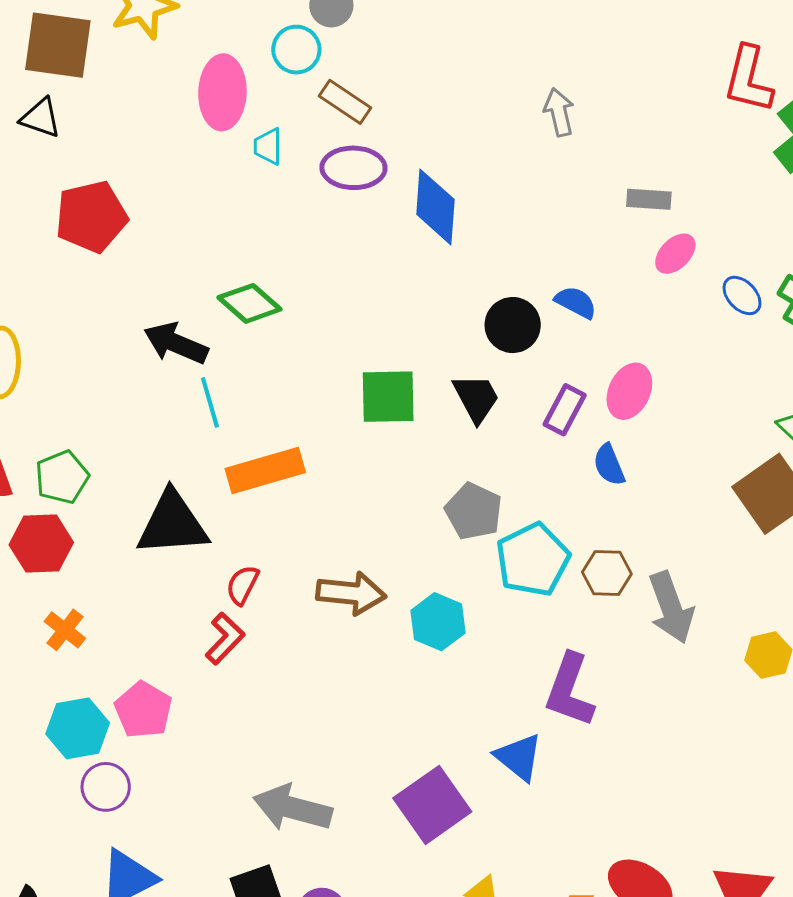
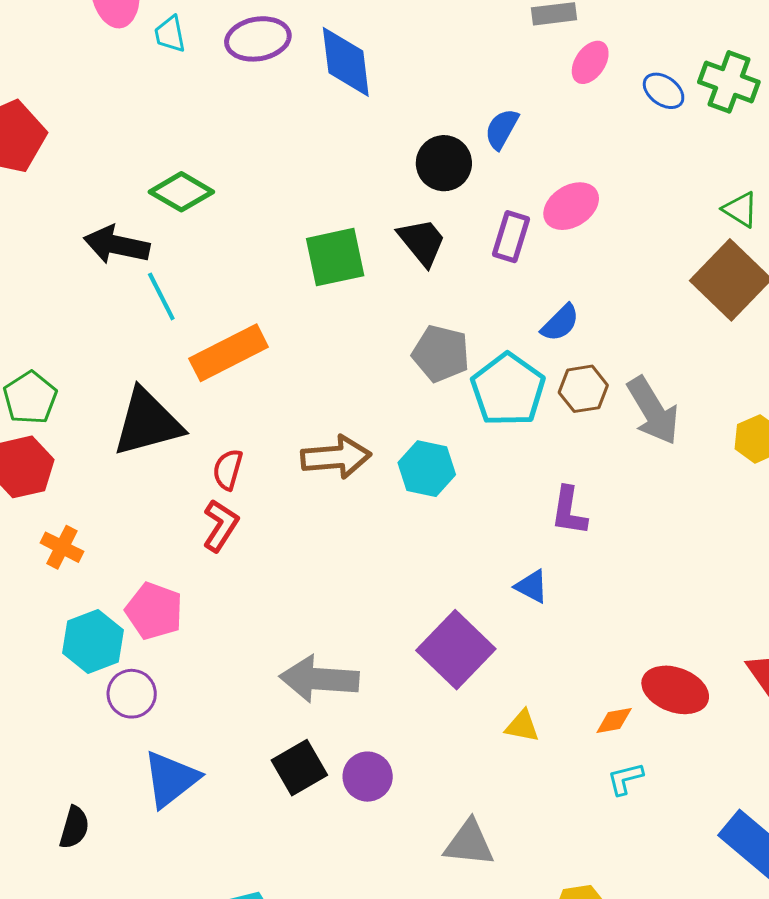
blue semicircle: (576, 302) -> (502, 129), turned -78
pink ellipse: (629, 391) -> (571, 206), turned 44
blue semicircle: (609, 465) -> (560, 323), moved, turned -102
purple L-shape: (570, 690) -> (569, 511), size x0.7
blue triangle: (519, 757) -> (532, 586), size x0.7

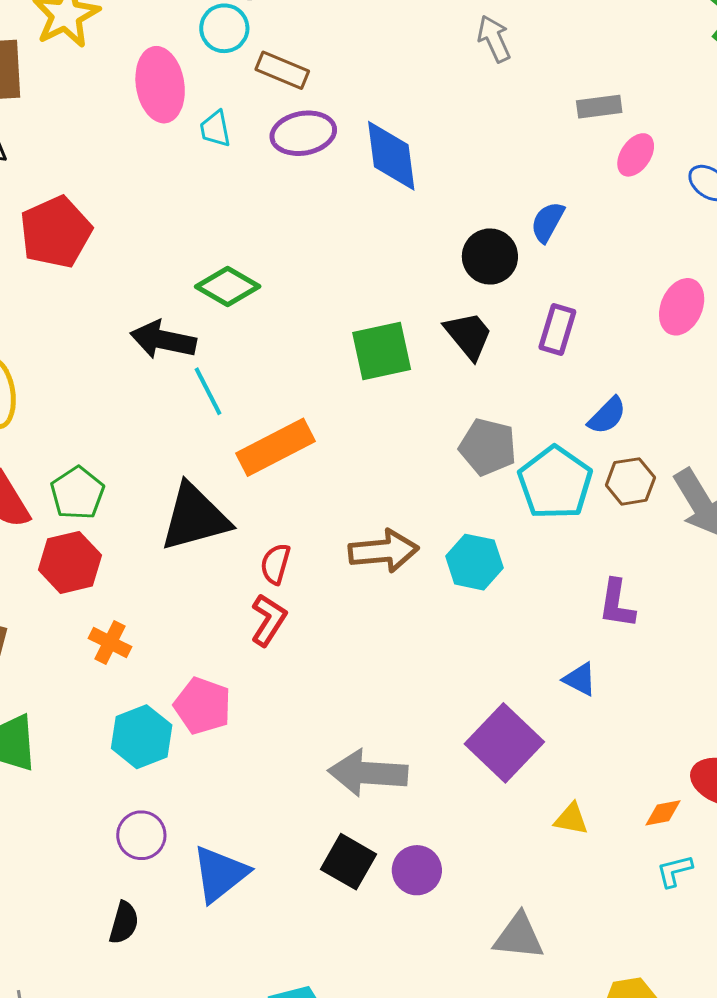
pink ellipse: (571, 206) -> (682, 307), moved, turned -34
purple circle: (132, 694) -> (141, 835), moved
black square: (299, 768) -> (348, 862), turned -30

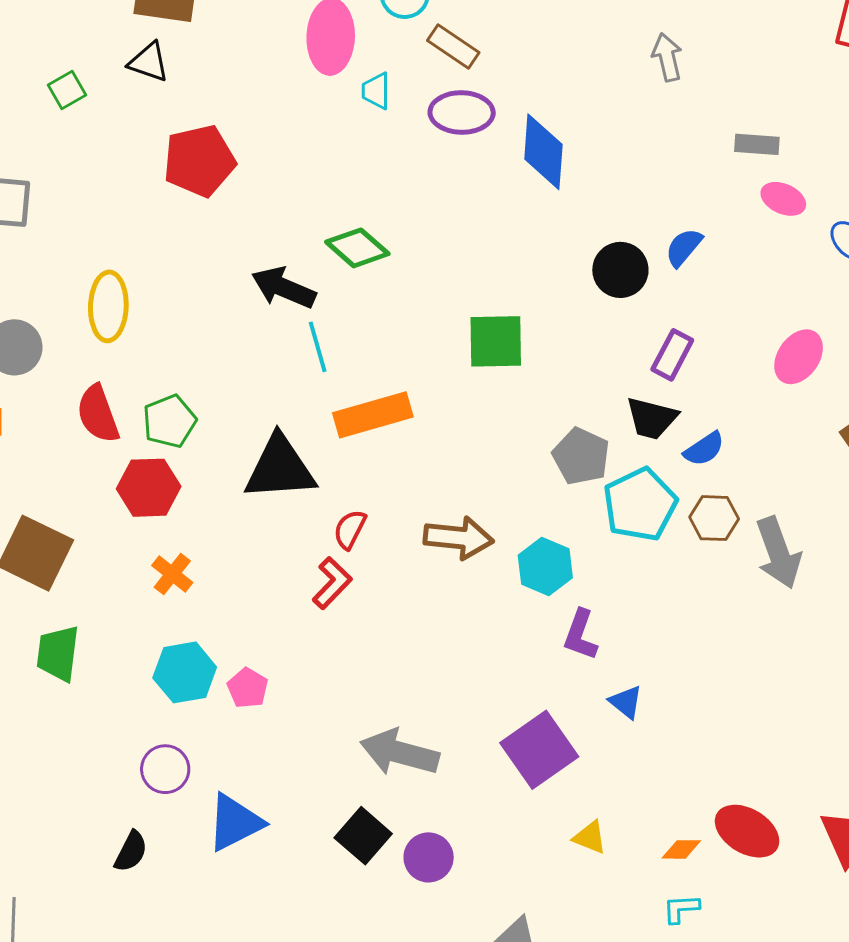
pink ellipse: (636, 155) -> (783, 199), turned 69
black trapezoid: (468, 335) -> (652, 418), moved, turned 132
purple L-shape: (617, 604) -> (581, 635), moved
pink pentagon: (203, 706) -> (248, 688), moved, size x0.7

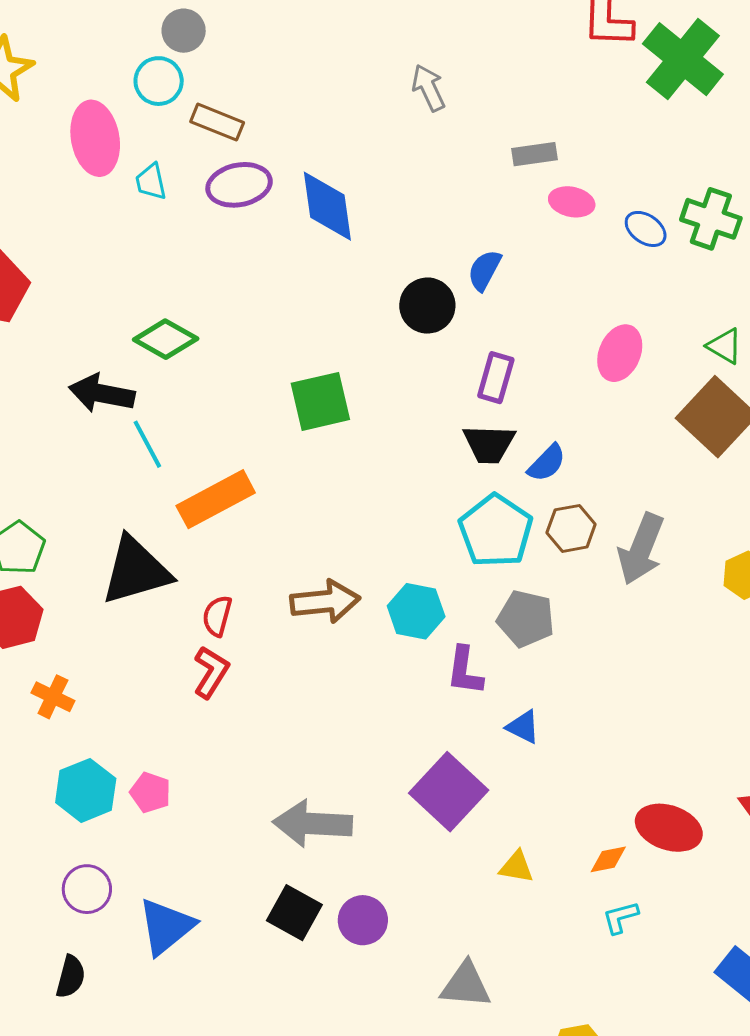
gray pentagon: (581, 456) -> (526, 619), moved
gray arrow: (778, 553) -> (641, 549), turned 54

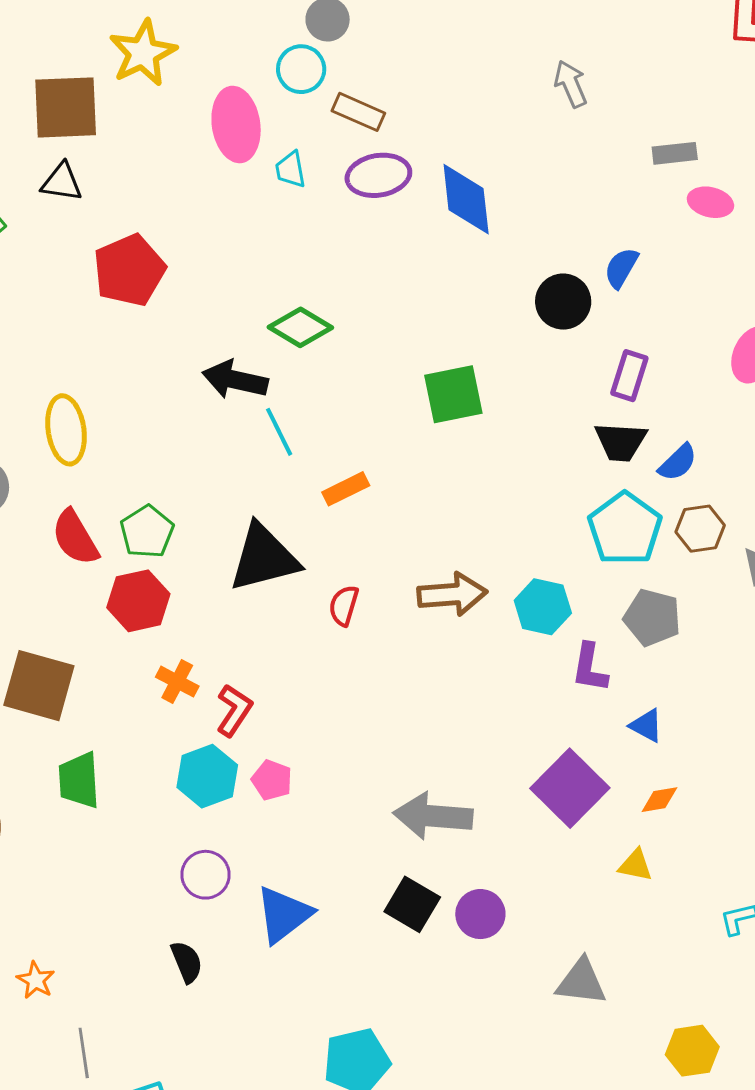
orange rectangle: (216, 499) -> (346, 489), size x0.6
red L-shape: (211, 672) -> (234, 710), moved
orange diamond: (608, 859) -> (659, 800), moved
black semicircle: (71, 977) -> (187, 962), turned -39

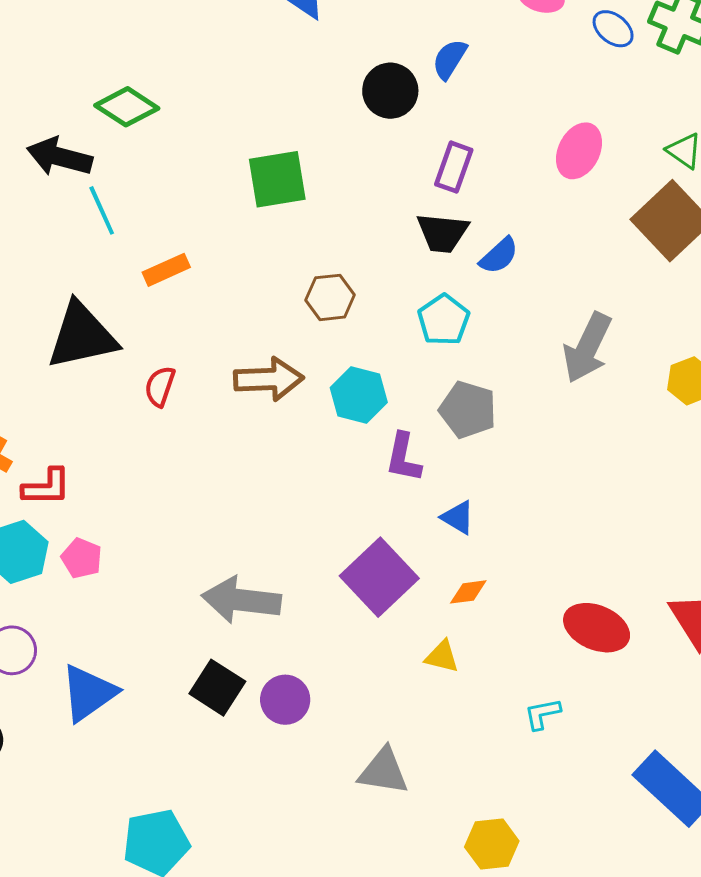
cyan pentagon: (625, 529) -> (444, 320), size x0.7
brown hexagon: (700, 529) -> (330, 297), moved
red L-shape: (234, 710) -> (47, 487), turned 54

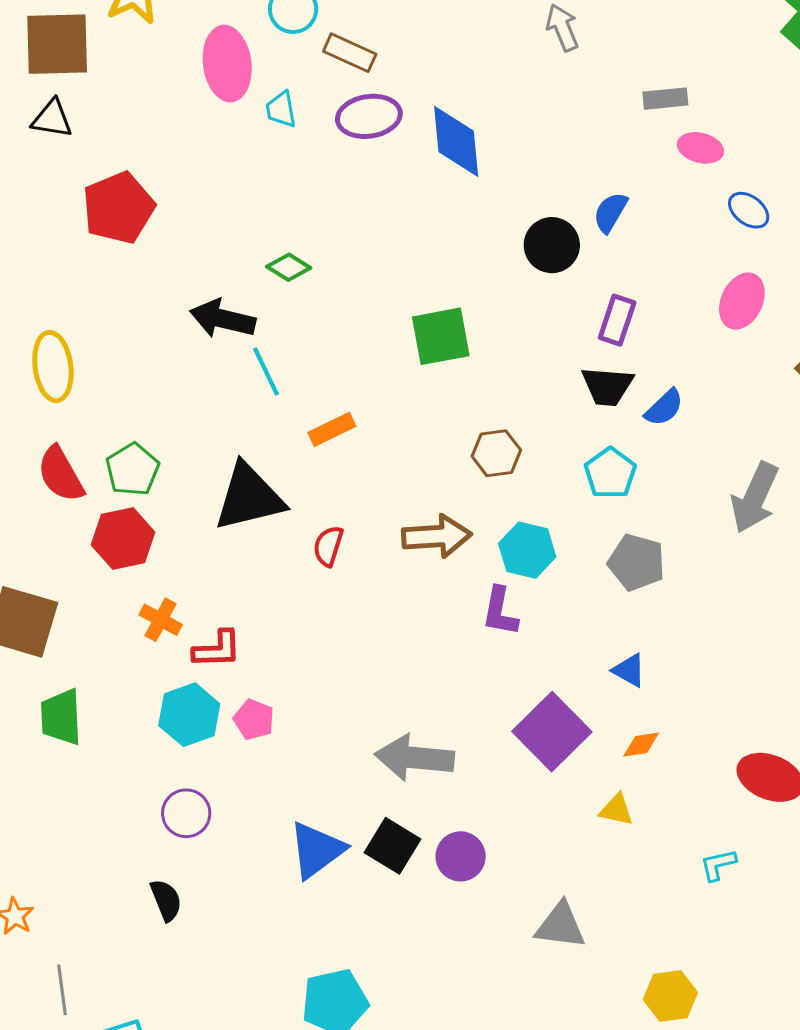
blue ellipse: (613, 29) -> (749, 210), moved
green diamond: (127, 107) -> (289, 267), size x0.7
purple L-shape: (403, 457) -> (500, 611), moved
blue triangle: (88, 693) -> (317, 850), moved

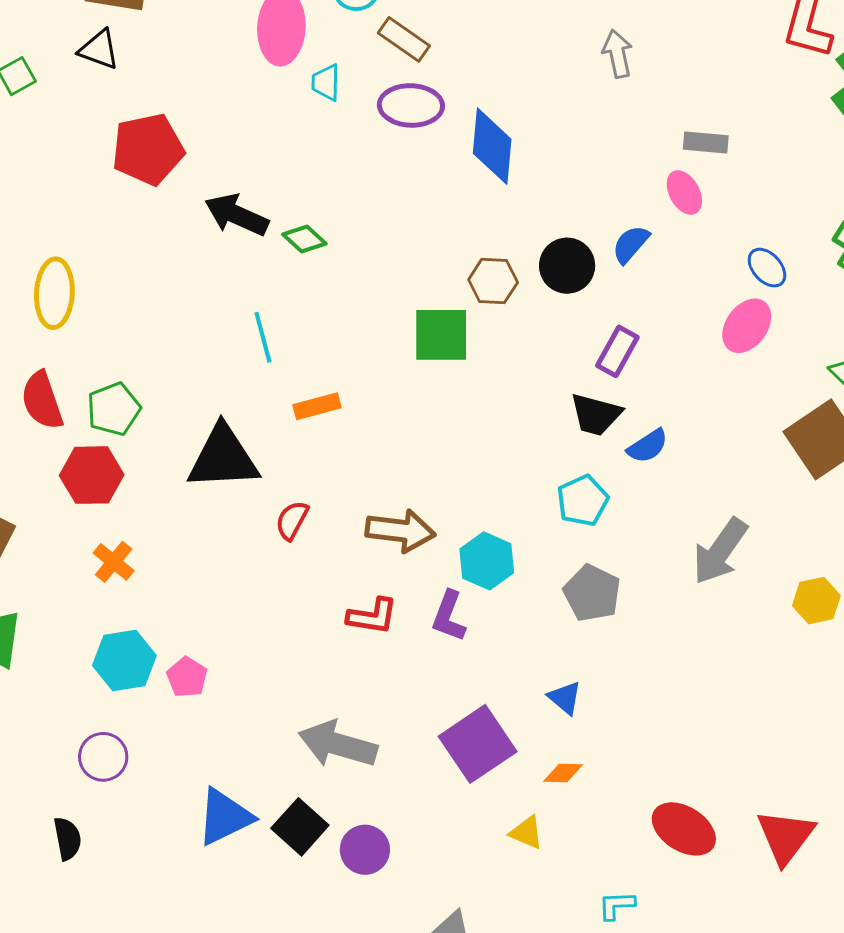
pink ellipse: (700, 148) -> (684, 193), moved, turned 36
pink ellipse: (742, 301) -> (747, 326), moved
black arrow: (223, 319) -> (237, 215), moved
brown hexagon: (496, 453) -> (493, 281), moved
red L-shape: (217, 649) -> (372, 616), moved

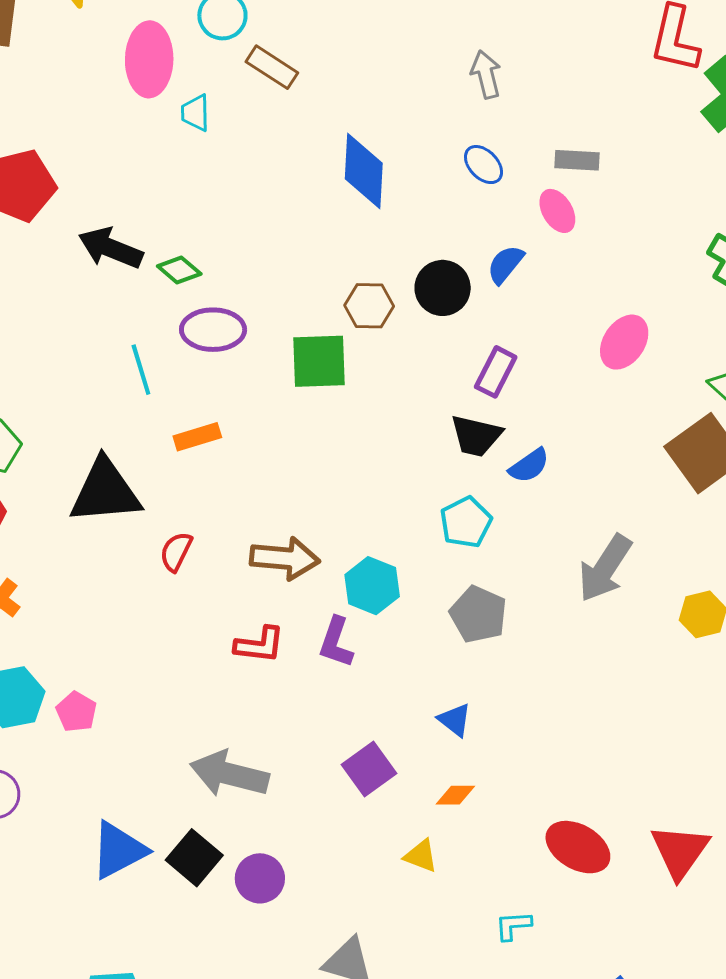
purple ellipse: (411, 105) -> (213, 330), moved
blue ellipse: (767, 268) -> (484, 165), moved
purple square: (478, 744) -> (369, 769), size x0.7

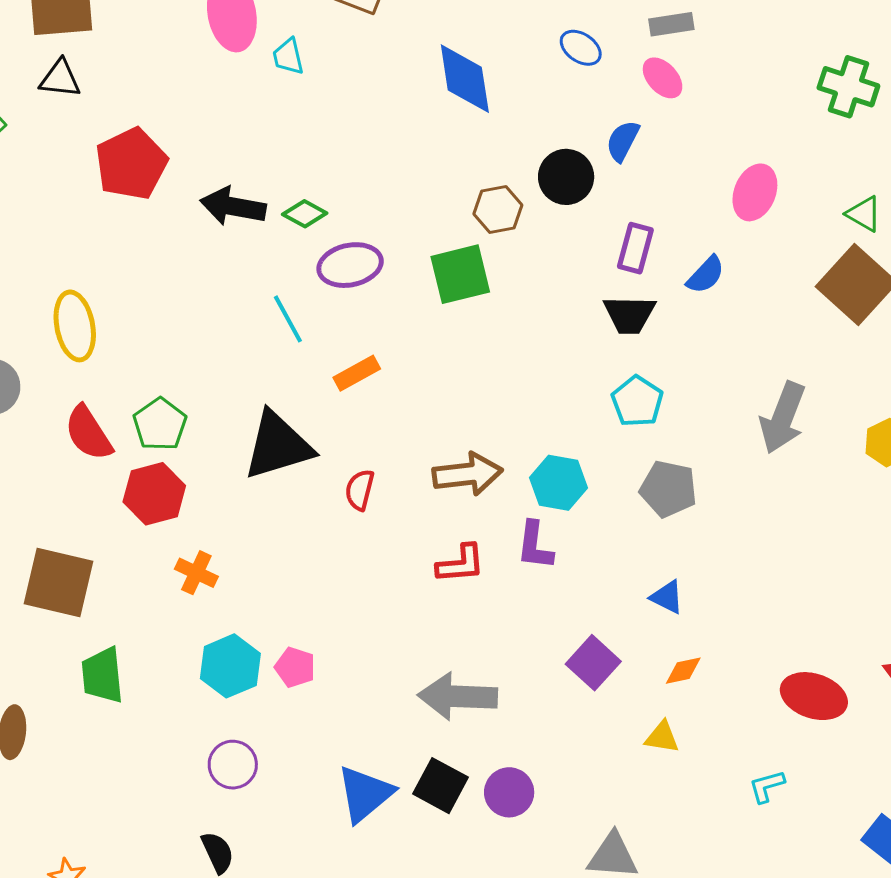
blue semicircle: (529, 466) -> (706, 275), moved

